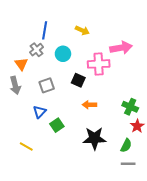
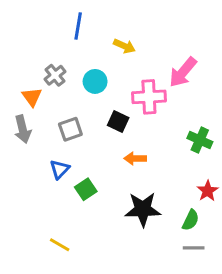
blue line: (45, 30) -> (78, 26), moved
pink arrow: (121, 48) -> (183, 72), turned 140
green cross: (130, 107) -> (200, 140), moved
yellow line: (26, 146) -> (60, 245), moved

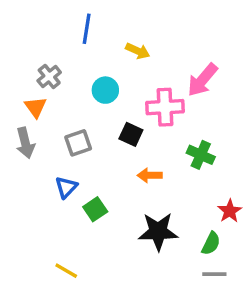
gray cross: (55, 75) -> (49, 76), moved
green cross: (200, 140) -> (201, 155), moved

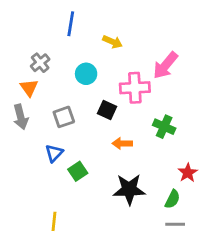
yellow line: (66, 271) -> (54, 221), turned 66

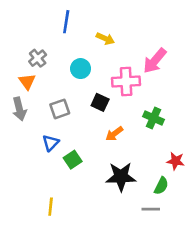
orange arrow: (122, 143) -> (114, 134), turned -36
red star: (188, 173) -> (176, 161), turned -30
gray line: (175, 224) -> (151, 209), moved

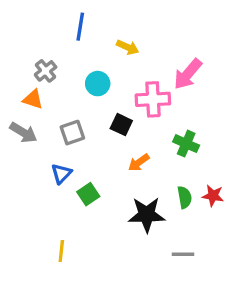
orange triangle: (27, 82) -> (33, 99), turned -36
gray arrow: (19, 109) -> (23, 133), turned -45
green semicircle: (161, 186) -> (185, 197), moved, turned -36

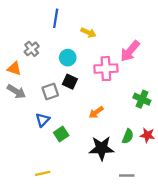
orange triangle: (33, 99) -> (14, 69), moved
black square: (121, 125) -> (70, 82), moved
green cross: (186, 144) -> (142, 99), moved
green semicircle: (185, 197) -> (128, 136), turned 32
yellow line: (61, 251) -> (43, 173), turned 72

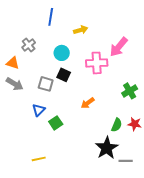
yellow arrow: (88, 33) -> (81, 30), turned -40
gray square: (50, 91) -> (46, 84), turned 35
green cross: (142, 99) -> (130, 91), turned 35
black star: (102, 148) -> (107, 148), moved, turned -30
gray line: (127, 176) -> (126, 161), moved

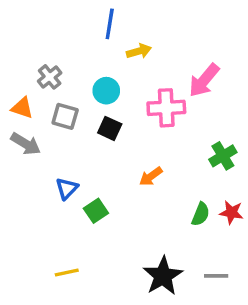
blue line: (51, 17) -> (110, 24), moved
gray square: (46, 84) -> (65, 116), moved
black star: (107, 148) -> (163, 276), moved

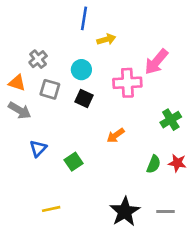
blue triangle: (67, 188) -> (38, 148), moved

